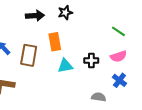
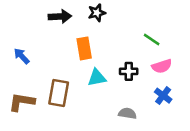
green line: (118, 31) -> (152, 39), moved
brown rectangle: (29, 55) -> (59, 93), moved
gray semicircle: (99, 97) -> (127, 113), moved

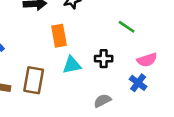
pink semicircle: (162, 66) -> (147, 60), moved
gray semicircle: (127, 113) -> (102, 101), turned -36

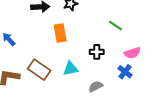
cyan triangle: (72, 65) -> (71, 69), moved
brown rectangle: (34, 80) -> (39, 70), turned -65

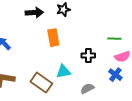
green line: (116, 26) -> (114, 39), moved, turned -32
brown rectangle: (39, 70) -> (41, 83), moved

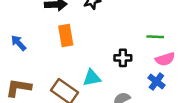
orange rectangle: (53, 38) -> (66, 36), moved

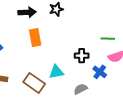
blue cross: (156, 81) -> (100, 72), moved

